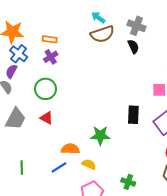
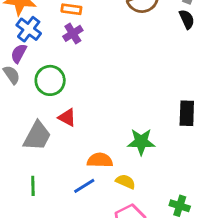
green circle: (45, 89) -> (50, 80), moved
gray trapezoid: (16, 119) -> (37, 136), moved

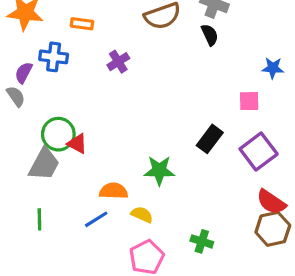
blue cross: (29, 29) -> (54, 57), moved, turned -30
purple cross: (73, 33) -> (118, 62), moved
green circle: (50, 80) -> (58, 134), moved
black rectangle: (187, 113) -> (210, 139), turned 35

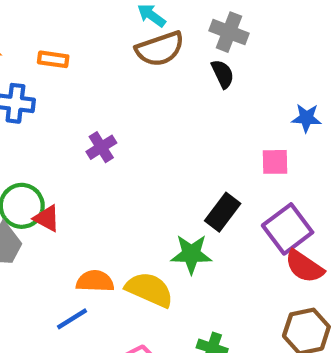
purple cross: (118, 62) -> (101, 147), moved
green star: (159, 170) -> (191, 254), moved
red semicircle: (271, 202) -> (304, 267), moved
yellow semicircle: (142, 215) -> (149, 290), moved, size x1.6

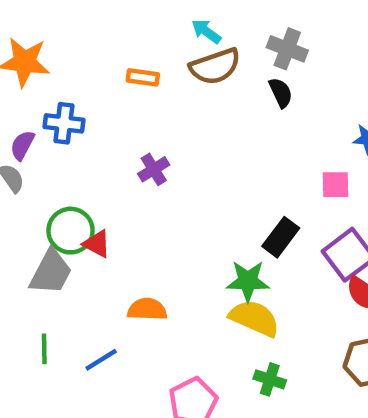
orange rectangle: (53, 59) -> (143, 77), moved
yellow semicircle: (149, 290) -> (254, 318), moved
blue line: (72, 319) -> (101, 360), moved

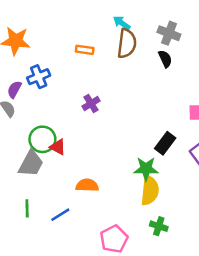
brown semicircle: (215, 66) -> (127, 43), turned -64
blue cross: (64, 123) -> (39, 77), turned -30
yellow semicircle: (254, 318) -> (150, 190), turned 72

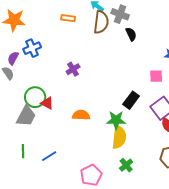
gray cross: (169, 33) -> (120, 14), moved
orange rectangle: (85, 50) -> (68, 18), moved
orange semicircle: (87, 185) -> (81, 115), moved
green cross: (159, 226) -> (126, 165), turned 32

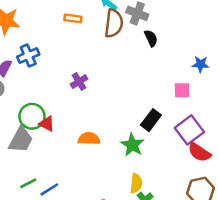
green star: (116, 120) -> (132, 145), turned 30
yellow semicircle: (119, 137) -> (136, 183), moved, size x0.7
green line: (23, 151) -> (28, 183), moved, turned 64

